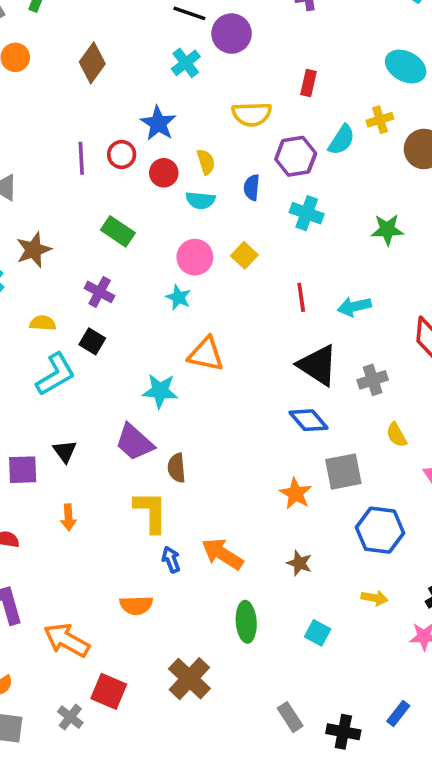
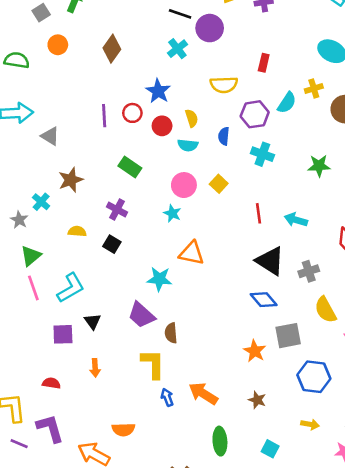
cyan arrow: (354, 307) -> (296, 220), turned 30
cyan L-shape: (56, 374) -> (71, 288), moved
yellow semicircle: (396, 435) -> (325, 310), size x1.5
orange semicircle: (136, 605) -> (123, 430), moved

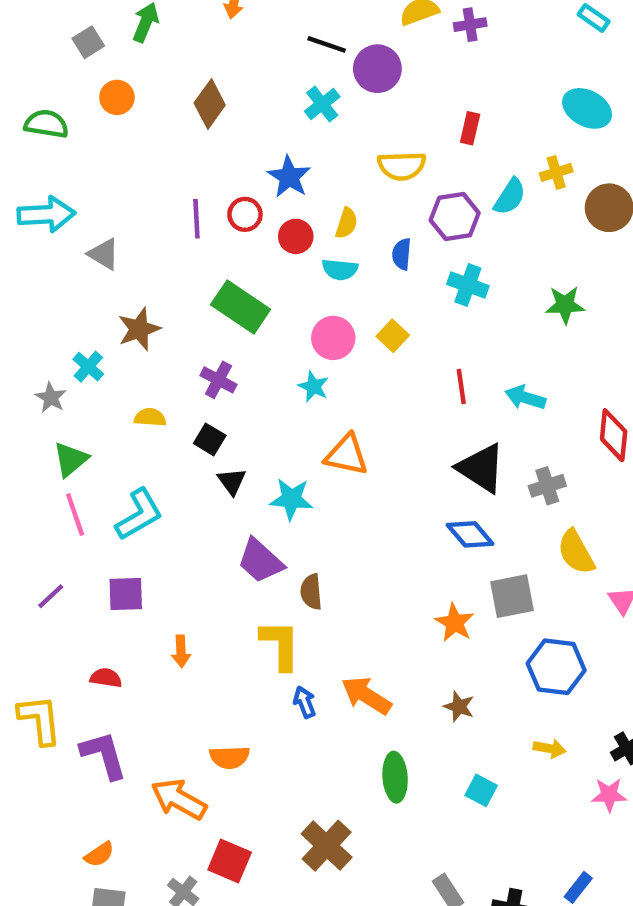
yellow semicircle: (192, 118) -> (346, 223), turned 36
green rectangle: (130, 167) -> (241, 307), size x1.4
black triangle: (93, 321) -> (232, 481), moved
purple line: (19, 444) -> (51, 596), moved, turned -66

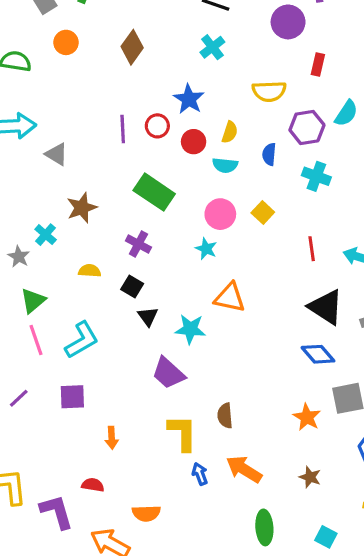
purple circle: (377, 69) -> (288, 22), moved
brown semicircle: (311, 592) -> (225, 416), moved
red semicircle: (106, 678) -> (93, 485), moved

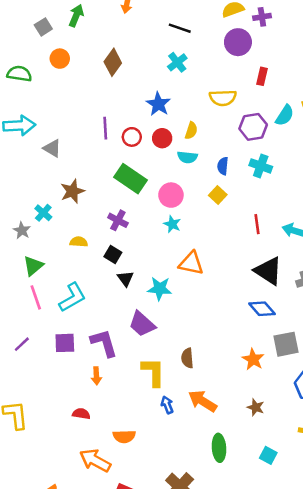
red circle: (157, 126) -> (132, 137), moved
blue semicircle: (269, 154) -> (223, 166), moved
pink circle: (220, 214) -> (171, 195), moved
purple L-shape: (57, 512) -> (104, 343), moved

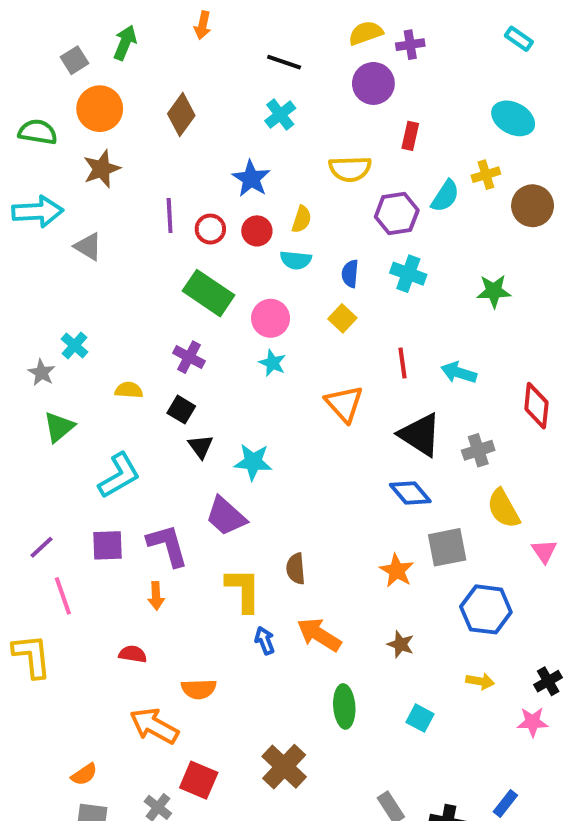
orange circle: (60, 59) -> (100, 109), size x1.5
brown star: (72, 191) -> (102, 169), moved
orange triangle: (191, 263) -> (344, 404), moved, turned 36
pink line: (36, 297) -> (63, 596), moved

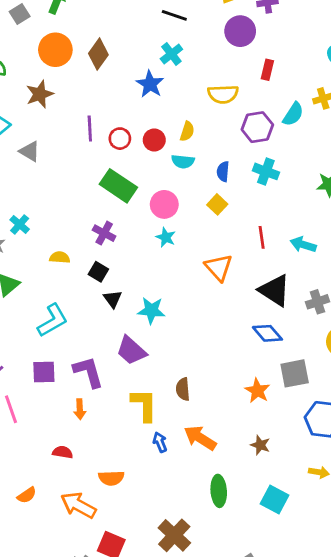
orange circle: (100, 109) -> (55, 50), moved
blue star: (251, 179) -> (150, 84), moved
cyan square: (420, 718) -> (275, 499), size x1.4
orange semicircle: (84, 774) -> (27, 495), moved

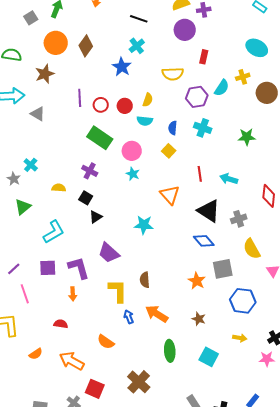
black triangle: (113, 299) -> (96, 217), turned 32
cyan star: (151, 310) -> (144, 225), moved
orange semicircle: (111, 478) -> (106, 342), moved, turned 36

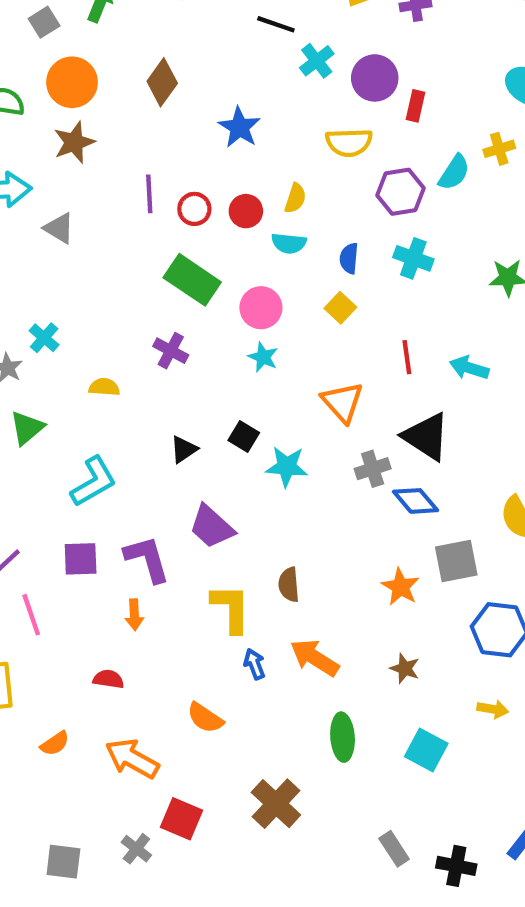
purple circle: (185, 30) -> (375, 78), moved
orange circle: (56, 43) -> (72, 82), moved
cyan cross: (137, 46) -> (317, 61), moved
black square: (86, 198) -> (244, 437), moved
gray cross: (239, 219) -> (373, 469), moved

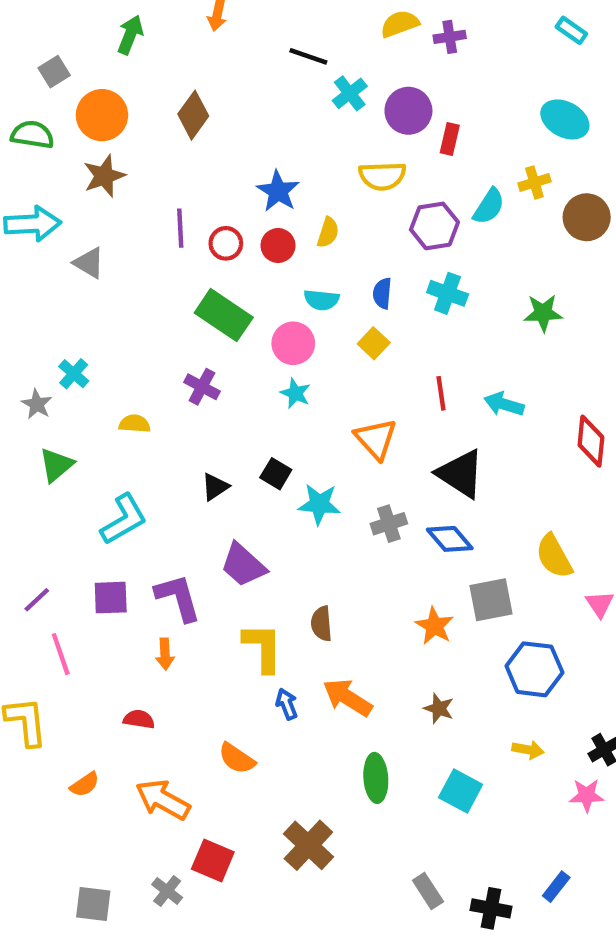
gray square: (44, 22) -> (54, 72), moved
blue star: (239, 127) -> (278, 191), moved
cyan semicircle: (289, 243) -> (321, 300), moved
gray cross: (373, 469) -> (389, 524), moved

